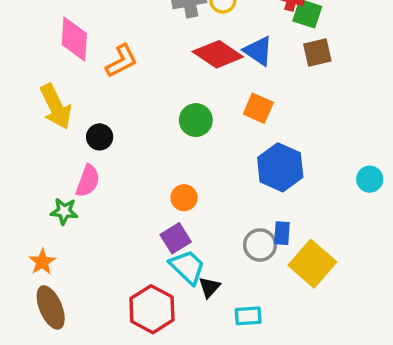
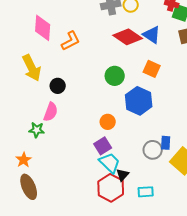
blue hexagon: (280, 167) -> (139, 101), moved
red hexagon: (152, 309) -> (111, 188), moved

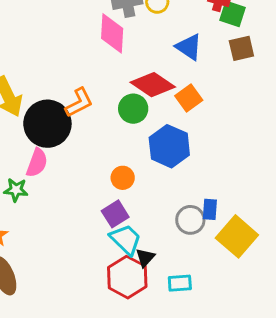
pink diamond: (43, 28) -> (112, 33), moved
red diamond: (128, 37) -> (153, 85), moved
orange L-shape: (71, 41) -> (79, 103), moved
orange square: (152, 69) -> (189, 98), turned 30
black circle: (58, 86) -> (47, 124), size x2.0

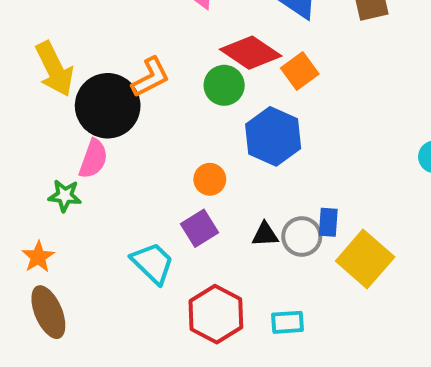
cyan trapezoid: (126, 239) -> (153, 263), moved
black triangle: (145, 258) -> (265, 234), moved, turned 45

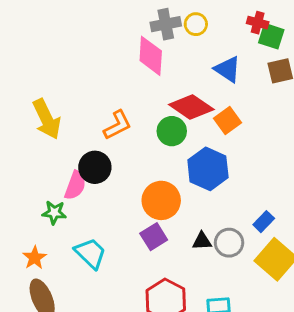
black circle: (108, 106) -> (95, 167), moved, size x0.7
orange circle: (210, 179) -> (161, 200), size x1.6
blue rectangle: (328, 222) -> (264, 222), moved, turned 40
cyan trapezoid: (153, 263) -> (90, 253), moved

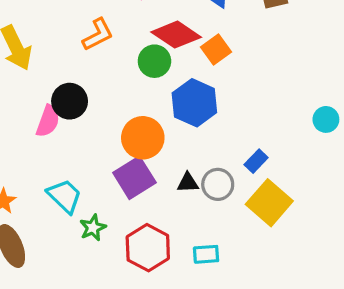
orange L-shape: (117, 125) -> (98, 35), moved
green star: (54, 213) -> (93, 228), moved, turned -30
purple square: (154, 237) -> (134, 178), size x1.4

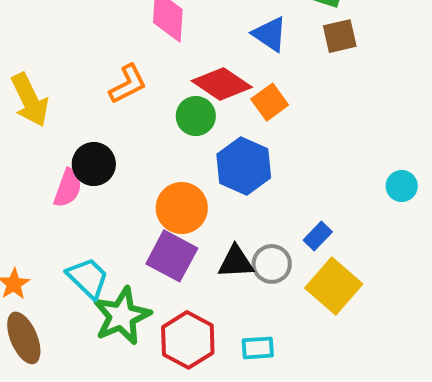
purple square: (134, 178) -> (172, 256), turned -30
black triangle: (188, 183) -> (236, 262), size x1.4
green star: (93, 228) -> (122, 316), size x1.8

